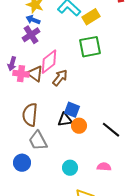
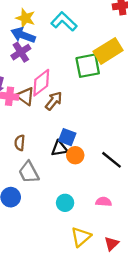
yellow rectangle: (91, 17) -> (108, 51), moved, size x1.4
blue arrow: (33, 20) -> (23, 35), size x1.5
brown semicircle: (30, 115) -> (20, 143), size x0.6

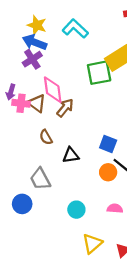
pink diamond: (41, 83) -> (53, 90), turned -60
blue square: (67, 137) -> (108, 144), moved
brown semicircle: (20, 143) -> (46, 137), moved, turned -35
orange circle: (75, 155) -> (108, 172), moved

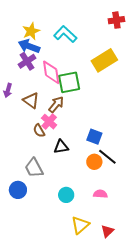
yellow star: (37, 25) -> (31, 31), turned 30
green square: (99, 73) -> (69, 82), moved
pink diamond: (53, 90) -> (51, 72), moved
pink cross: (21, 103) -> (49, 122), moved, turned 35

